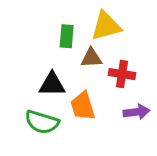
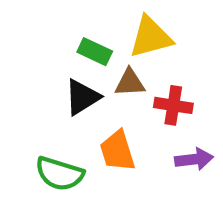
green rectangle: (67, 36) -> (95, 52), turned -70
black triangle: (52, 84) -> (82, 97), moved, turned -32

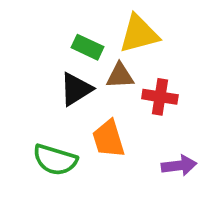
purple arrow: (194, 159) -> (179, 166), moved

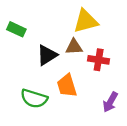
green rectangle: (87, 47) -> (16, 29), moved
purple arrow: (179, 166) -> (110, 102), turned 126

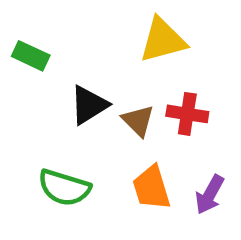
brown triangle: (74, 47) -> (138, 121), moved, turned 48
orange trapezoid: (67, 86) -> (151, 188), moved

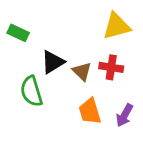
yellow triangle: (163, 40) -> (117, 26), moved
green semicircle: (64, 188) -> (31, 91), moved, turned 56

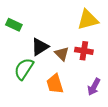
green semicircle: (31, 91) -> (24, 69), turned 50
orange trapezoid: (90, 111) -> (55, 84), moved

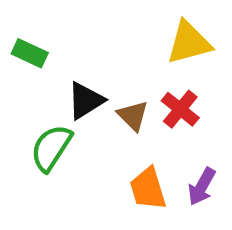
red cross: (84, 51) -> (180, 109), turned 30
orange trapezoid: (55, 84) -> (148, 189), moved

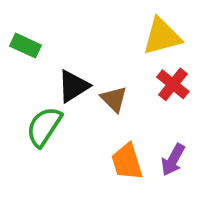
red cross: (180, 109) -> (173, 84), moved

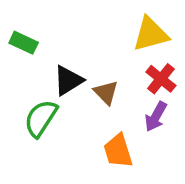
purple arrow: (173, 160) -> (156, 117), moved

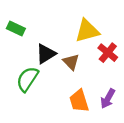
yellow triangle: (151, 34) -> (87, 31), moved
purple arrow: (156, 117) -> (108, 99), moved

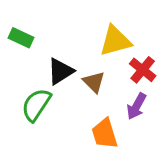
purple arrow: (108, 99) -> (137, 106), moved

